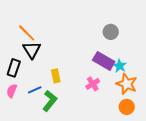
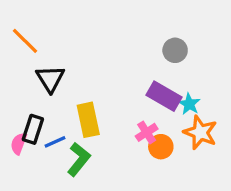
orange line: (27, 33) -> (25, 41), moved
black rectangle: (14, 68) -> (33, 129), moved
yellow rectangle: (56, 76) -> (88, 120), size x1.5
orange circle: (127, 107) -> (161, 147), moved

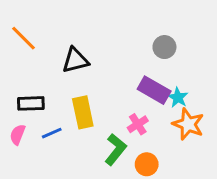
black triangle: (50, 79) -> (75, 60), moved, turned 48
black rectangle: (33, 129) -> (31, 103), moved, turned 70
orange circle: (161, 147) -> (147, 164), moved
green L-shape: (79, 159) -> (115, 149), moved

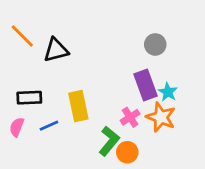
black triangle: (75, 60) -> (56, 50), moved
purple rectangle: (154, 90) -> (145, 85), turned 40
orange star: (188, 124) -> (161, 117), moved
orange circle: (147, 164) -> (127, 152), moved

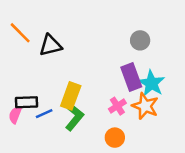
cyan star: (168, 92) -> (151, 83), size x1.5
black rectangle: (29, 98) -> (26, 102), moved
yellow rectangle: (78, 106) -> (71, 96), turned 32
green L-shape: (109, 141) -> (74, 117), moved

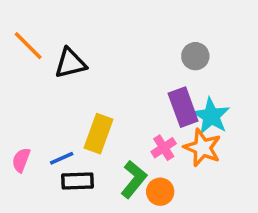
black rectangle: (26, 102) -> (77, 181), moved
green L-shape: (74, 117) -> (134, 179), moved

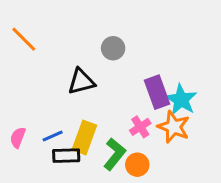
gray circle: (195, 56) -> (113, 48), moved
black triangle: (70, 63) -> (81, 82), moved
yellow rectangle: (99, 134) -> (84, 137), moved

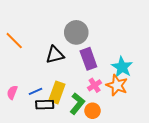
orange line: (24, 39) -> (14, 41), moved
gray circle: (113, 48) -> (76, 32), size x1.5
purple rectangle: (157, 92) -> (88, 59), moved

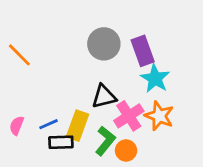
black triangle: (55, 55) -> (104, 97), moved
purple rectangle: (88, 59) -> (143, 51), moved
cyan star: (122, 67) -> (155, 79), moved
pink cross: (95, 85) -> (129, 116), size x1.5

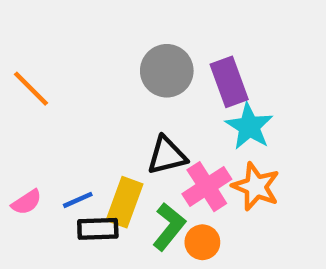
pink semicircle: (17, 126) -> (27, 202), turned -144

